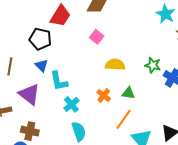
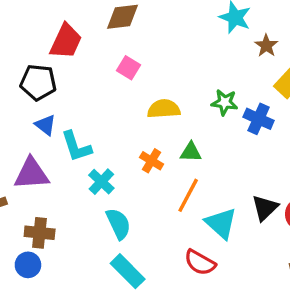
purple triangle: (29, 94) -> (31, 174), turned -35

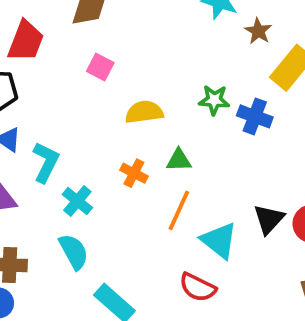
cyan L-shape: (76, 147) -> (46, 162), turned -132
cyan semicircle: (118, 224) -> (74, 252), moved

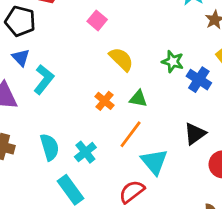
yellow semicircle: (144, 112) -> (121, 59), turned 40
cyan cross: (77, 201) -> (85, 152), moved
black triangle: (269, 219) -> (195, 134), moved
red semicircle: (198, 287) -> (132, 192), turned 104

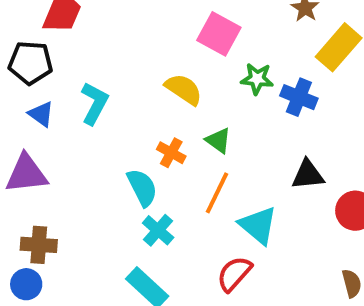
pink square: (97, 20) -> (219, 34), moved, size x1.5
cyan L-shape: (44, 79) -> (94, 103), moved
green triangle: (138, 99) -> (218, 140), turned 36
black triangle: (195, 134) -> (308, 175), turned 40
cyan semicircle: (50, 147) -> (142, 187), moved

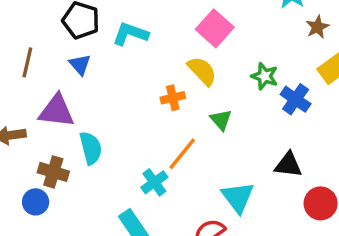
pink square: (219, 34) -> (215, 28), moved
cyan L-shape: (94, 103) -> (130, 34), moved, turned -111
orange cross: (171, 153) -> (173, 98), moved, turned 35
cyan semicircle: (142, 187) -> (91, 148), moved
orange line: (217, 193) -> (182, 154), moved

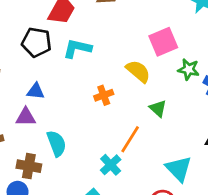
pink square: (215, 28) -> (163, 42), moved, turned 32
blue triangle: (80, 65) -> (36, 91), moved, turned -36
orange cross: (173, 98) -> (104, 95), moved
purple triangle: (57, 111) -> (26, 117), size x0.7

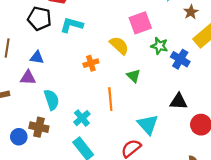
orange line: (130, 139) -> (110, 99), turned -40
cyan cross: (111, 165) -> (82, 118), moved
brown cross: (29, 166) -> (39, 127), moved

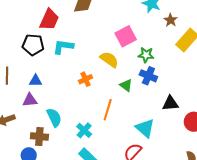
blue cross: (180, 59) -> (148, 76), moved
orange line: (110, 99) -> (108, 110), turned 30
brown cross: (39, 127) -> (39, 137), moved

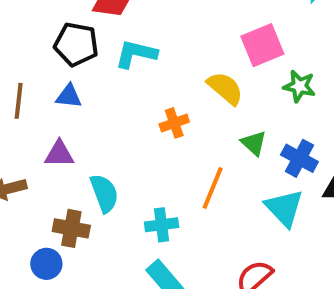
blue cross: (148, 76) -> (299, 158), moved
blue triangle: (36, 81) -> (69, 96), moved
cyan triangle: (145, 128) -> (284, 208), moved
cyan cross: (84, 130) -> (162, 225), turned 35

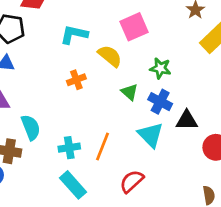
cyan L-shape: (136, 54) -> (74, 34), moved
green star: (299, 86) -> (160, 68), moved
orange line: (213, 188) -> (103, 147), moved

